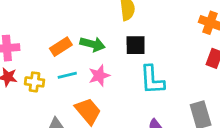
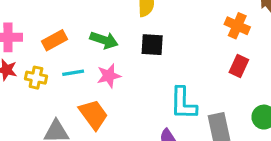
orange rectangle: (61, 47) -> (54, 40), moved
cyan L-shape: (152, 80) -> (183, 103), moved

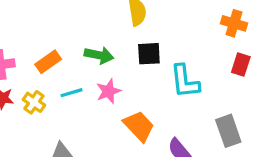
yellow cross: (36, 78) -> (34, 102), turned 30
cyan L-shape: (183, 103) -> (185, 81), moved
orange trapezoid: (93, 115) -> (139, 126), moved

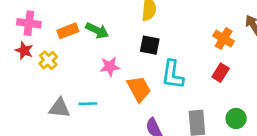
green arrow: (99, 55) -> (97, 31), moved
cyan line: (72, 93) -> (88, 104), moved
orange trapezoid: (139, 126) -> (139, 89), moved

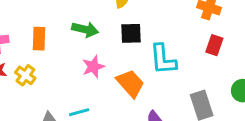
orange rectangle: (68, 31) -> (39, 39), turned -54
green arrow: (97, 31) -> (85, 29), moved

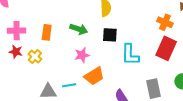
red rectangle: (214, 45) -> (166, 48), size x1.6
orange trapezoid: (130, 83) -> (94, 76), moved, turned 95

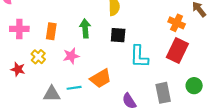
green arrow: (79, 29) -> (85, 28), turned -114
red star: (16, 52) -> (18, 69), moved
pink star: (82, 55) -> (71, 56), moved

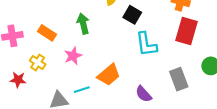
orange rectangle: (51, 31) -> (47, 33), turned -56
black square: (118, 35) -> (132, 15), moved, turned 35

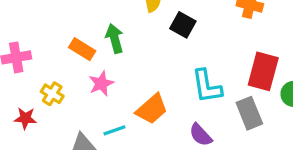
red rectangle: (186, 31) -> (263, 71), moved
orange rectangle: (47, 33) -> (82, 49), moved
cyan L-shape: (146, 44) -> (207, 86), moved

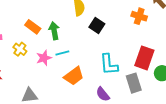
orange rectangle: (82, 49) -> (33, 27), moved
yellow cross: (52, 94) -> (20, 49), moved
cyan line: (114, 130) -> (62, 53), moved

